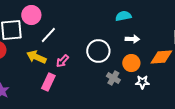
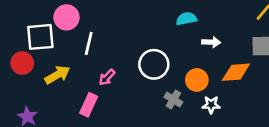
white line: (48, 35) -> (89, 43), turned -30
white arrow: (132, 39) -> (211, 42), moved
yellow arrow: (36, 57) -> (57, 75), moved, turned 126

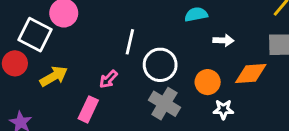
white square: (40, 37) -> (35, 35), turned 32
white line: (89, 43) -> (130, 42), moved
gray cross: (173, 100) -> (164, 104), moved, size x1.5

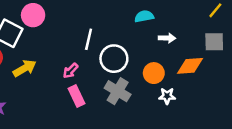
pink rectangle: (88, 109) -> (76, 96), moved, turned -50

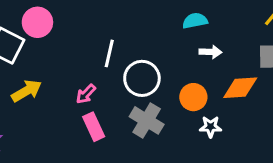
cyan semicircle: (144, 16) -> (195, 21), moved

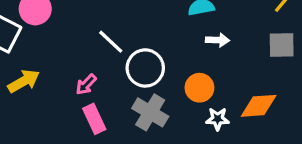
white line: (109, 53) -> (111, 42), turned -60
orange diamond: (240, 88) -> (259, 106), moved

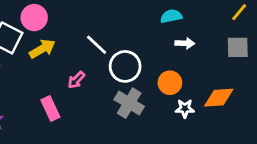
yellow arrow: (24, 81) -> (42, 49), moved
pink rectangle: (94, 119) -> (50, 109), moved

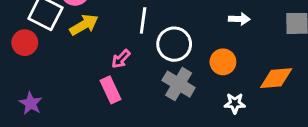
white line: (97, 45) -> (143, 20), turned 55
pink rectangle: (50, 109) -> (111, 90), moved
white star: (185, 109) -> (235, 103), moved

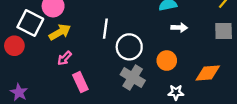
pink arrow: (121, 59) -> (64, 58), moved

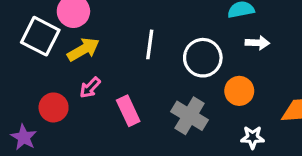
red circle: (14, 46) -> (54, 107), moved
white circle: (129, 47) -> (203, 58), moved
pink rectangle: (80, 82) -> (128, 111), moved

